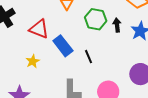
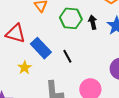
yellow star: (33, 61) -> (25, 68), moved

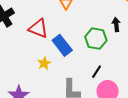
green hexagon: (71, 18) -> (96, 39), moved
black line: (67, 56) -> (97, 72), moved, turned 56

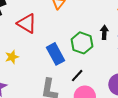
blue rectangle: (62, 45) -> (56, 54), moved
yellow star: (44, 63) -> (12, 57), moved

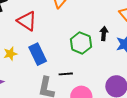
blue rectangle: (56, 54) -> (38, 54), moved
black line: (77, 76) -> (66, 74), moved, turned 40

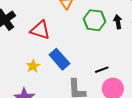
green hexagon: (81, 43) -> (94, 20), moved
black line: (66, 74) -> (102, 70), moved

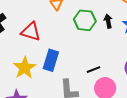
blue rectangle: (59, 59) -> (51, 60), turned 60
yellow star: (33, 66) -> (25, 68), size x1.6

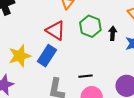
red triangle: (31, 32) -> (56, 31), moved

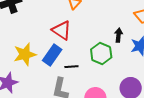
green hexagon: (90, 26) -> (101, 53), moved
black line: (86, 76) -> (71, 67), moved

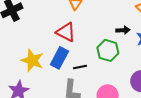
black arrow: (119, 35) -> (123, 30), turned 88
yellow star: (25, 54) -> (32, 60), turned -30

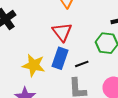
red triangle: (66, 32) -> (62, 32), turned 35

